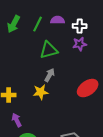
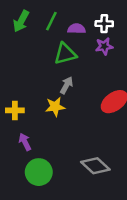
purple semicircle: (58, 20) -> (76, 29), moved

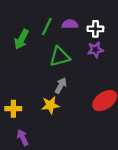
green arrow: (21, 21) -> (21, 39), moved
purple semicircle: (76, 29) -> (70, 24), moved

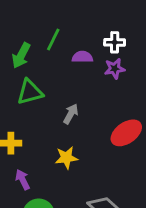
purple semicircle: (70, 24) -> (82, 57), moved
green triangle: (60, 57) -> (30, 92), moved
yellow star: (50, 105) -> (66, 158), moved

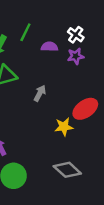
white cross: (115, 42) -> (76, 35), turned 35
yellow star: (66, 158) -> (64, 127), moved

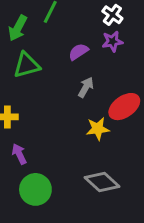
purple semicircle: (49, 47) -> (78, 52), moved, turned -35
gray arrow: (40, 93) -> (86, 87), moved

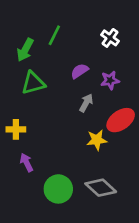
purple star: (112, 41) -> (110, 80), moved
green circle: (35, 189) -> (58, 189), moved

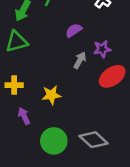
purple star: (110, 80) -> (102, 49), moved
green triangle: (33, 83) -> (17, 42), moved
yellow star: (97, 140) -> (51, 95), moved

